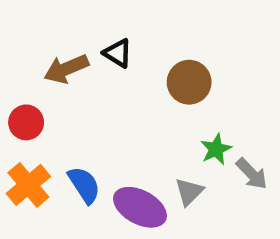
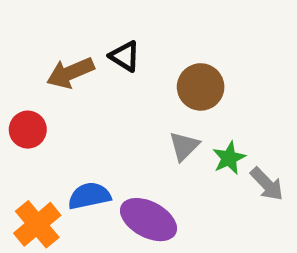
orange cross: (28, 185) -> (37, 224), moved
blue semicircle: (84, 185) -> (89, 196), turned -69
gray triangle: (189, 192) -> (184, 146), moved

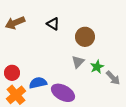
brown arrow: (70, 73) -> (15, 23), moved
red circle: (28, 130) -> (12, 73), moved

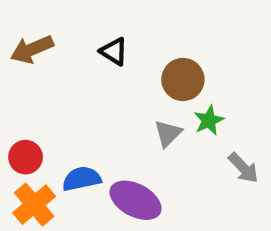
green star: (97, 67) -> (209, 120), moved

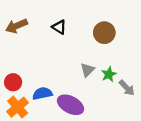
brown circle: (183, 79) -> (104, 33), moved
green star: (209, 120) -> (109, 74), moved

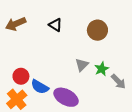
red circle: (13, 82) -> (21, 76), moved
blue semicircle: (42, 94) -> (40, 87), turned -138

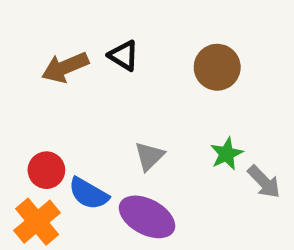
brown arrow: (16, 24) -> (65, 67), moved
gray triangle: (82, 65) -> (149, 156), moved

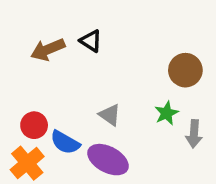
brown circle: (217, 67) -> (185, 70), moved
gray triangle: (149, 156) -> (110, 115), turned -40
gray arrow: (264, 182) -> (194, 134), turned 48

